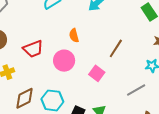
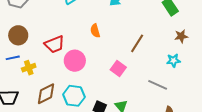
pink circle: (64, 61) -> (75, 61), moved
gray line: (136, 90) -> (158, 85), turned 54

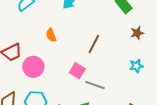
cyan star: (173, 60) -> (136, 66), moved
gray line: (158, 85) -> (95, 85), moved

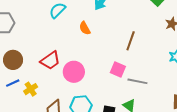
orange semicircle: (51, 35) -> (85, 28), moved

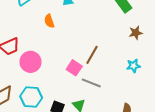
brown line: (131, 41) -> (92, 55), moved

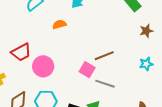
orange semicircle: (49, 21) -> (59, 24), turned 96
brown line: (92, 55) -> (104, 56), turned 42

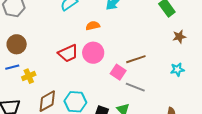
red trapezoid: (21, 52) -> (68, 53), moved
pink circle: (43, 66) -> (93, 53), moved

